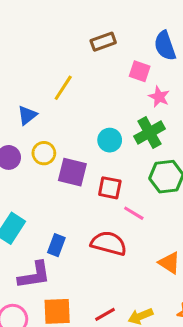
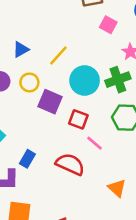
pink square: (140, 71) -> (108, 25), moved
yellow line: (63, 88) -> (58, 55), moved
cyan circle: (110, 140) -> (85, 80), size x1.5

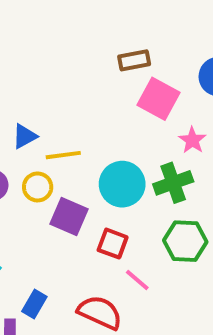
pink square: (108, 25) -> (159, 99), size x1.5
yellow line: (58, 55) -> (63, 155), moved, turned 40

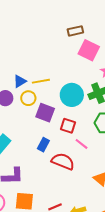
blue triangle: (25, 136) -> (20, 81), moved
blue rectangle: (34, 304) -> (43, 145), moved

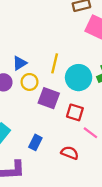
yellow line: (41, 81) -> (55, 63), moved, turned -66
blue rectangle: (43, 145) -> (35, 142), moved
red semicircle: (63, 161) -> (70, 153), size x0.7

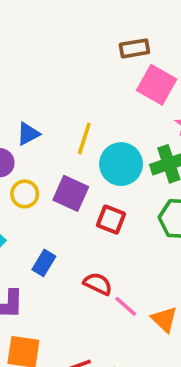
yellow circle: (30, 82) -> (25, 194), moved
pink line: (90, 133) -> (126, 306), moved

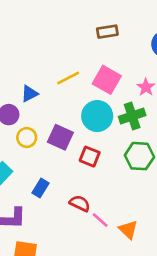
pink square: (157, 85) -> (107, 80), moved
yellow line: (84, 138) -> (68, 78), moved, turned 45

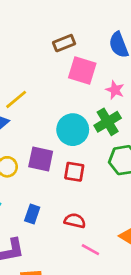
yellow line: (68, 78) -> (16, 99), moved
pink square: (107, 80) -> (82, 70), moved
pink line: (100, 220) -> (90, 250), moved

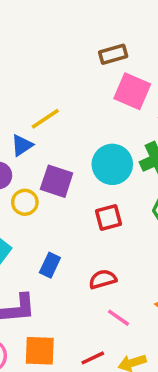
purple square: (41, 159) -> (57, 181), moved
red square: (74, 172) -> (109, 218), turned -30
red semicircle: (75, 221) -> (103, 279), turned -35

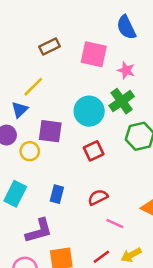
brown rectangle: (113, 54) -> (50, 46), moved

